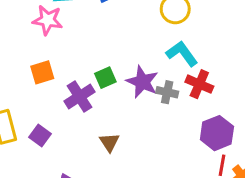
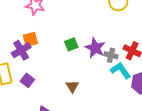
cyan L-shape: (182, 54) -> (121, 70), moved
purple cross: (79, 97) -> (21, 50), moved

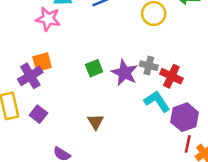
gray cross: (111, 55) -> (149, 66), moved

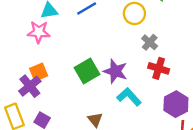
gray cross: (149, 66) -> (150, 42), moved, turned 35
green square: (94, 68) -> (87, 71), size x1.5
cyan L-shape: (157, 101) -> (129, 97), moved

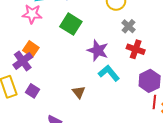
green square: (87, 71) -> (71, 24), moved, turned -30
orange square: (39, 72) -> (31, 49), turned -35

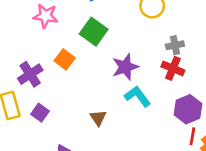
gray cross: (128, 26) -> (175, 45), moved, turned 32
orange square: (31, 49) -> (65, 59), moved
purple star: (98, 50) -> (125, 67), turned 30

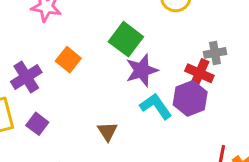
green square: (94, 32) -> (126, 39), moved
gray cross: (175, 45) -> (215, 53), moved
purple hexagon: (188, 109) -> (190, 98), moved

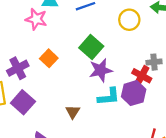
cyan L-shape: (156, 106) -> (109, 97), turned 115
purple square: (37, 124) -> (23, 102), size x1.5

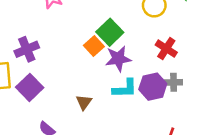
orange square: (49, 58) -> (94, 46), moved
gray cross: (154, 62) -> (174, 82), moved
red cross: (142, 76) -> (166, 49), moved

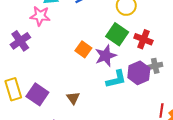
green square: (110, 32) -> (117, 34), moved
purple cross: (27, 49) -> (20, 41), moved
brown triangle: (84, 102) -> (73, 98), moved

